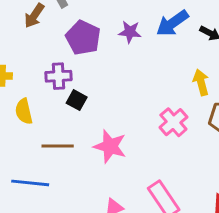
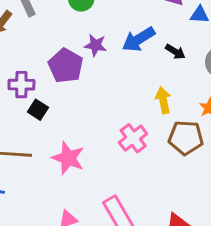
purple pentagon: (83, 38) -> (66, 66), moved

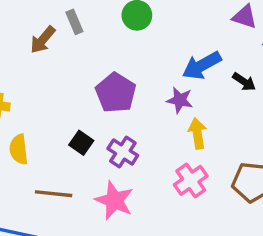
purple star: (96, 45) -> (180, 100), moved
purple cross: (21, 85) -> (123, 152), moved, turned 30
yellow arrow: (163, 100) -> (197, 133), moved

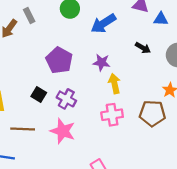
blue arrow: (202, 66) -> (103, 24), moved
pink cross: (191, 180) -> (112, 115), turned 30

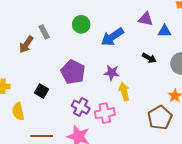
black square: (39, 95) -> (42, 91), moved
brown pentagon: (152, 113) -> (160, 118), turned -30
pink cross: (112, 115) -> (105, 113), moved

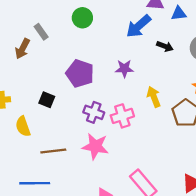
blue arrow: (112, 37) -> (139, 26), moved
yellow arrow: (124, 92) -> (154, 97), moved

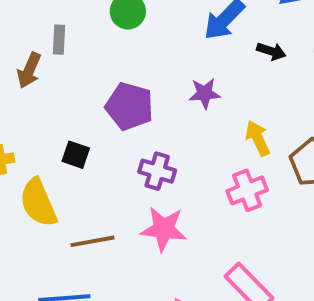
gray rectangle: (41, 32) -> (59, 40), turned 42
pink cross: (122, 116) -> (247, 190), moved
yellow semicircle: (23, 126) -> (38, 203), size x1.4

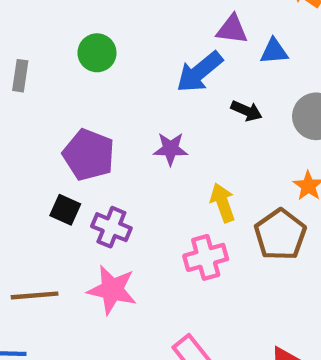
black square: (76, 155) -> (65, 210), moved

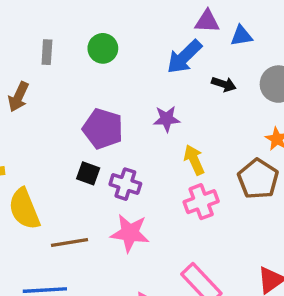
gray rectangle: (20, 76) -> (47, 52), moved
yellow arrow: (223, 203) -> (194, 160), moved

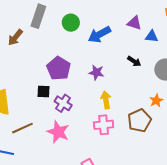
gray rectangle: (47, 52) -> (38, 16), size x1.6
blue arrow: (184, 57) -> (99, 34), moved
black square: (88, 173) -> (43, 92), turned -32
brown line: (70, 242) -> (22, 128), turned -30

